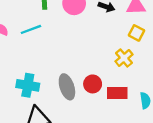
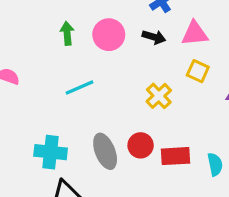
cyan line: (31, 29) -> (80, 88), moved
yellow cross: (124, 58) -> (159, 96), moved

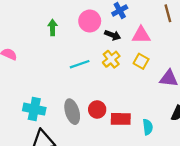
pink circle: (109, 35) -> (90, 21), moved
cyan line: (80, 88) -> (80, 64), moved
yellow cross: (159, 96) -> (111, 59), moved

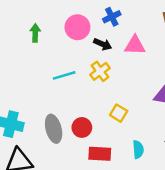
yellow square: (141, 61) -> (119, 113), moved
red rectangle: (121, 119) -> (100, 154), moved

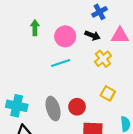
pink circle: (77, 27) -> (65, 36), moved
yellow cross: (100, 71) -> (103, 59), moved

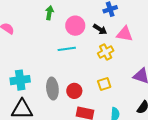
yellow square: (108, 93) -> (104, 84), turned 32
cyan cross: (17, 106) -> (20, 80), turned -30

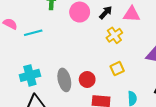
black arrow: (100, 29) -> (106, 13), turned -72
cyan line: (67, 49) -> (33, 33), moved

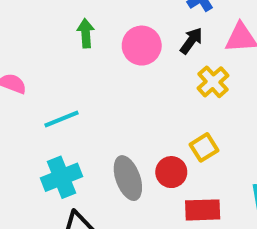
cyan line: (33, 33) -> (61, 119), moved
yellow square: (117, 69) -> (204, 147), moved

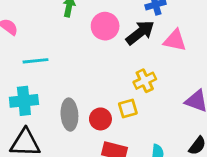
black arrow: (191, 41) -> (140, 33), size x1.5
yellow cross: (213, 82) -> (145, 81), moved

